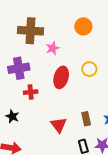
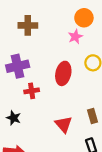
brown cross: (30, 31) -> (28, 25), size x0.7
pink star: (53, 48) -> (75, 37), moved

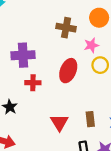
brown cross: (28, 25) -> (66, 28), moved
pink star: (75, 37) -> (91, 45), moved

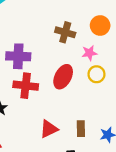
red cross: (33, 83) -> (26, 86), size x1.5
red triangle: (59, 122) -> (49, 129), turned 30

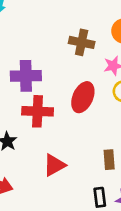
red triangle: (49, 129) -> (54, 165), moved

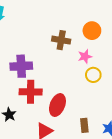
red ellipse: (83, 97) -> (57, 105), moved

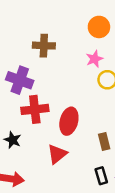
brown cross: (61, 40) -> (44, 46), moved
purple cross: (21, 66) -> (20, 80), turned 30

